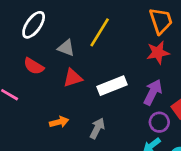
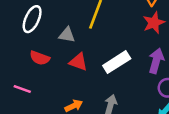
red triangle: (73, 78) -> (78, 62), turned 48

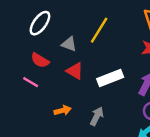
pink line: (22, 89) -> (31, 82), moved

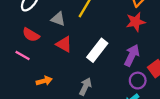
white rectangle: (110, 78) -> (97, 50), turned -30
orange arrow: (63, 110) -> (44, 81), moved

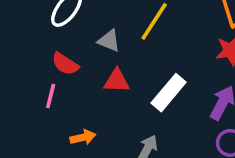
red triangle: (64, 44) -> (117, 81), turned -30
pink line: (23, 55) -> (51, 96), turned 72

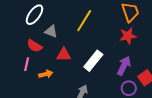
gray triangle: (109, 41) -> (51, 31), moved
orange arrow: (83, 137) -> (46, 74), moved

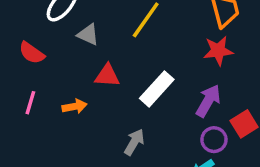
red semicircle: (34, 46) -> (32, 53), moved
pink line: (27, 64) -> (30, 103), moved

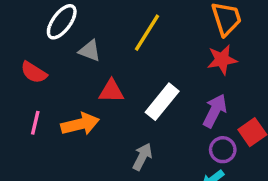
orange arrow: (75, 106) -> (80, 124), size x1.5

